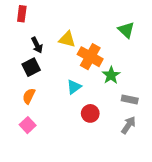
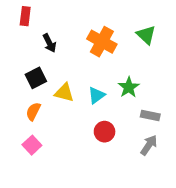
yellow triangle: (67, 39) -> (64, 93), moved
black arrow: (37, 45) -> (49, 43), moved
orange cross: (90, 57) -> (102, 42), moved
cyan triangle: (74, 87) -> (96, 95), moved

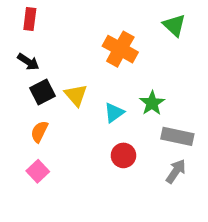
green triangle: (146, 35) -> (174, 25), moved
black arrow: (49, 43) -> (28, 62), moved, turned -30
yellow triangle: (64, 93) -> (76, 95), moved, turned 35
gray rectangle: (150, 116) -> (177, 136), size x1.4

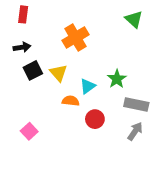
orange cross: (120, 49) -> (75, 38), moved, turned 30
black arrow: (28, 62) -> (22, 47), turned -42
orange semicircle: (39, 132) -> (71, 101), moved, turned 70

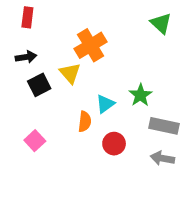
yellow triangle: (58, 73) -> (70, 73), moved
orange semicircle: (71, 101) -> (85, 122), turned 91
pink square: (29, 131) -> (35, 141), moved
gray arrow: (135, 131) -> (162, 158), turned -114

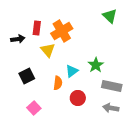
red rectangle: (27, 17) -> (37, 28), moved
black square: (39, 85) -> (27, 76), moved
pink square: (35, 141) -> (34, 108), moved

